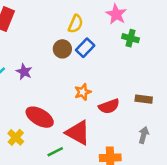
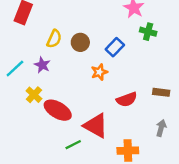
yellow semicircle: (76, 24) -> (54, 39), moved
blue rectangle: (85, 48) -> (115, 47), moved
orange star: (83, 92) -> (99, 72), moved
yellow cross: (16, 137) -> (34, 95), moved

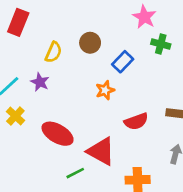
brown circle: (80, 42) -> (90, 43), moved
yellow cross: (34, 95) -> (15, 116), moved

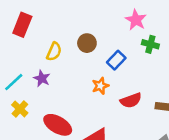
red semicircle: (136, 121) -> (131, 100), moved

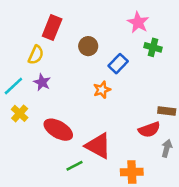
red rectangle: (22, 25) -> (52, 27), moved
yellow semicircle: (54, 52) -> (36, 55), moved
red semicircle: (131, 100) -> (149, 130), moved

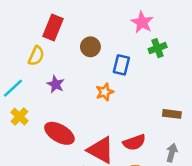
green cross: (153, 47) -> (158, 48), turned -35
blue rectangle: (118, 64) -> (121, 65), turned -30
purple star: (42, 82) -> (56, 84), moved
red semicircle: (149, 130) -> (134, 142), moved

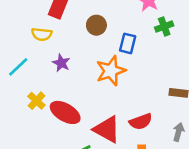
yellow semicircle: (36, 56) -> (42, 34), turned 72
orange star: (105, 92) -> (111, 71), size x1.6
yellow cross: (19, 117) -> (36, 101), moved

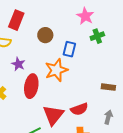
red ellipse: (65, 112) -> (31, 86), moved, turned 70
red triangle: (107, 129) -> (53, 115), turned 40

